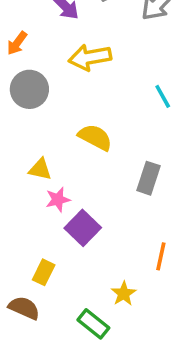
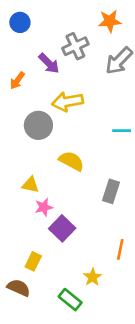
orange arrow: (17, 43) -> (17, 81), moved
gray circle: (29, 89) -> (38, 125), moved
cyan line: (163, 96) -> (122, 131), turned -60

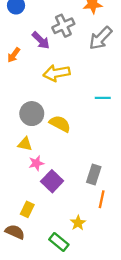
gray circle: (38, 125) -> (32, 114), moved
gray rectangle: (111, 191) -> (94, 174), moved

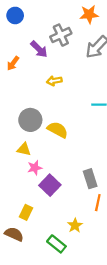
yellow arrow: (57, 73) -> (54, 81), size x0.6
gray rectangle: (94, 174) -> (90, 179), turned -36

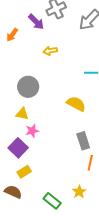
yellow semicircle: (58, 130) -> (76, 104), moved
purple square: (50, 185) -> (18, 148), moved
yellow rectangle: (26, 212) -> (24, 172), turned 32
yellow star: (75, 225) -> (79, 192), moved

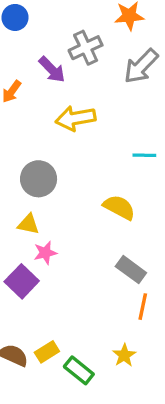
yellow arrow: (50, 51) -> (75, 118), size x1.6
gray rectangle: (83, 141) -> (131, 270), turned -36
yellow rectangle: (24, 172) -> (47, 352), moved

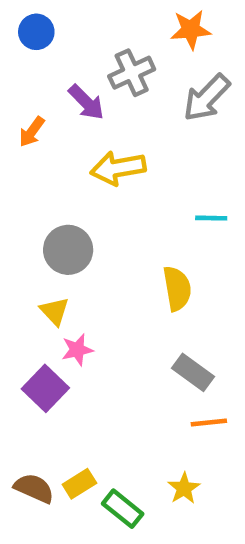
yellow semicircle: (119, 207) -> (177, 288), turned 52
yellow triangle: (28, 224) -> (54, 311), turned 35
orange line: (143, 307) -> (209, 422), turned 72

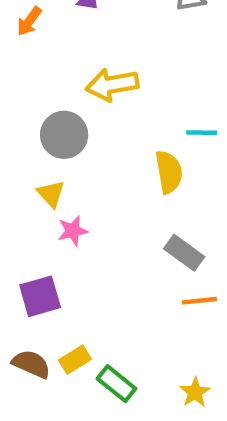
yellow arrow: (118, 168) -> (112, 85), moved
cyan line: (211, 218) -> (202, 133), moved
purple square: (45, 388) -> (40, 296), moved, turned 30
yellow star: (184, 488) -> (195, 392), moved

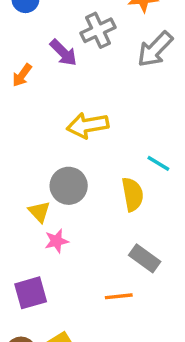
cyan line: (202, 133) -> (158, 163), turned 30
gray circle: (64, 135) -> (69, 186), moved
orange line: (199, 301) -> (119, 296), moved

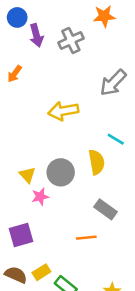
gray arrow: (155, 49) -> (113, 83), moved
purple arrow: (63, 53) -> (36, 35), moved, turned 30
gray circle: (69, 186) -> (61, 172), moved

